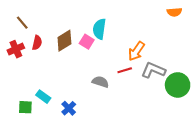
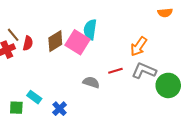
brown line: (22, 23) -> (13, 35), moved
pink square: (87, 42) -> (77, 42), size x1.6
orange arrow: (136, 51) -> (139, 46), moved

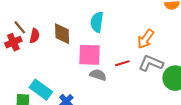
brown diamond: (55, 41) -> (62, 34), turned -60
pink square: (77, 42) -> (90, 55), moved, turned -30
cyan rectangle: (34, 97) -> (41, 90), size x1.5

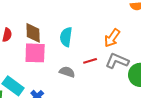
cyan semicircle: (97, 22) -> (66, 37), moved
pink square: (90, 55) -> (35, 53), moved

